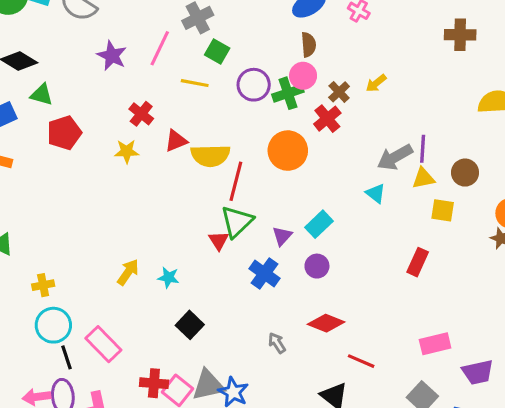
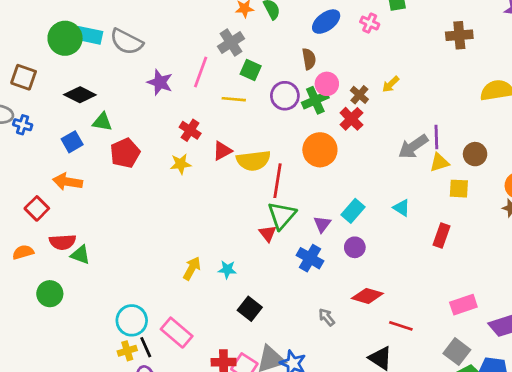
brown semicircle: (308, 45) -> (309, 59), moved
cyan triangle: (376, 193) -> (402, 208), moved
yellow cross: (43, 285) -> (127, 351), moved

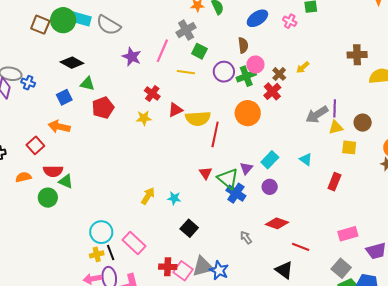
brown cross: (459, 35) -> (357, 55), moved
brown square: (24, 77) -> (40, 25), moved
green triangle: (282, 215) -> (228, 179), moved, turned -35
green circle: (50, 294) -> (48, 198), moved

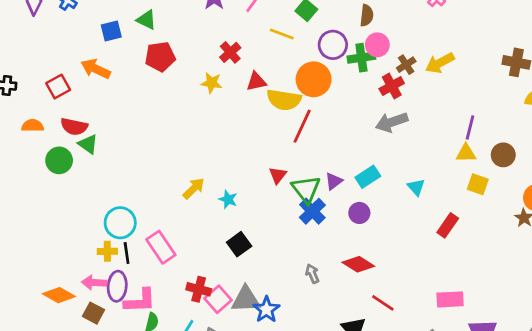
yellow arrow: (303, 67) -> (440, 63), size x1.5
orange circle: (248, 113) -> (314, 79), moved
gray arrow: (317, 115) -> (392, 122), moved

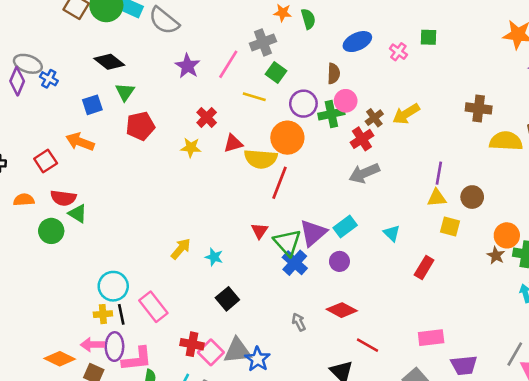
green triangle: (146, 20) -> (125, 92), turned 42
purple triangle: (334, 181) -> (313, 233), size x1.6

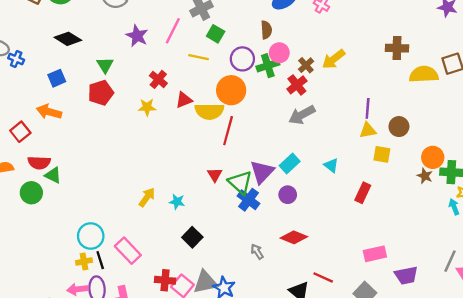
green triangle: (125, 92) -> (105, 65), moved
red line: (367, 345) -> (323, 277), moved

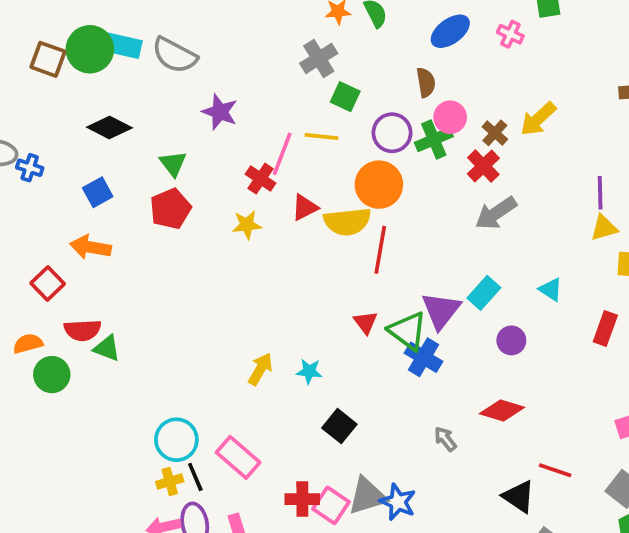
pink line: (173, 31) -> (282, 154), moved
green circle: (31, 193) -> (52, 375), moved
purple circle: (288, 195) -> (511, 340), moved

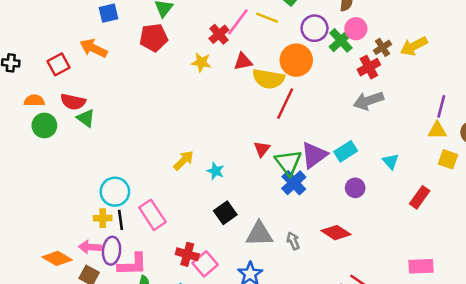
green cross: (434, 139) -> (341, 40), turned -35
gray triangle: (367, 496) -> (259, 234), moved

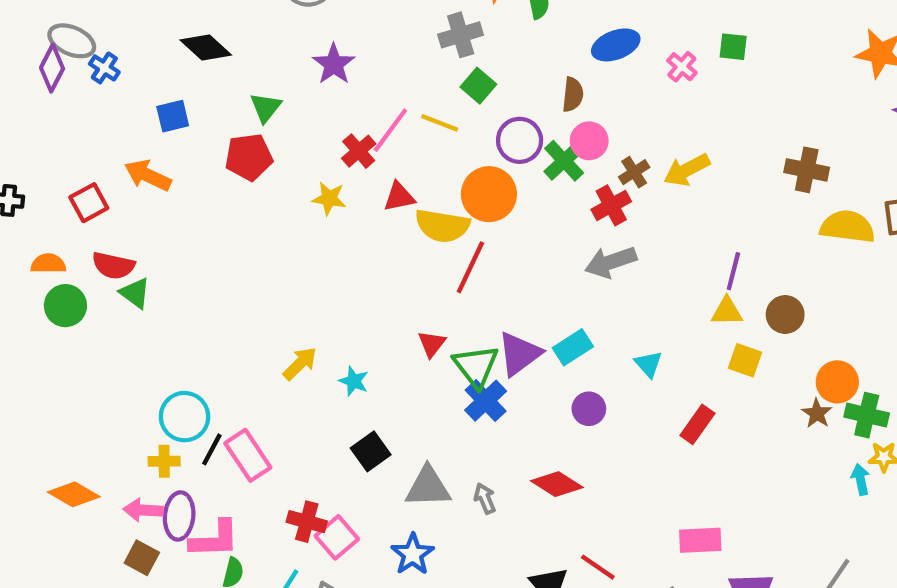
black line: (121, 220) -> (212, 449), moved, turned 36
orange diamond: (57, 258) -> (74, 494), moved

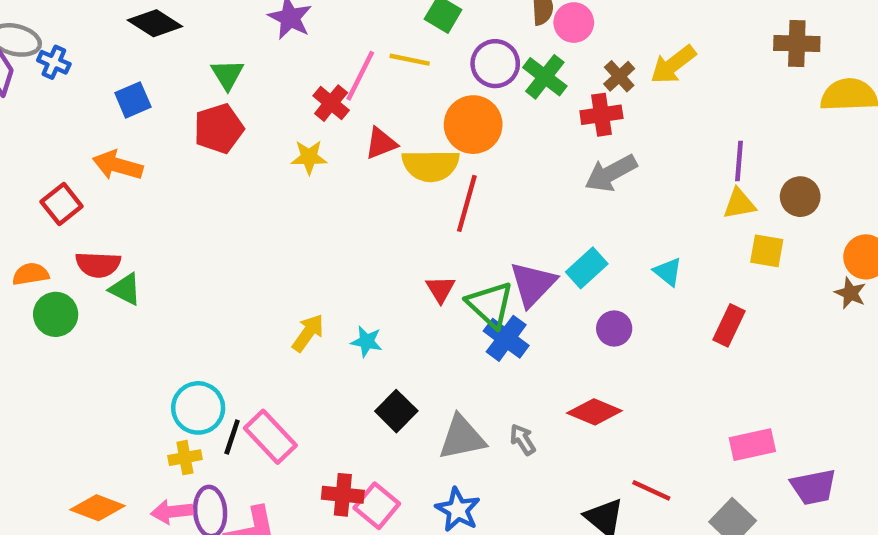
pink circle: (589, 141) -> (574, 23), moved
red cross: (611, 205) -> (601, 115), turned 30

